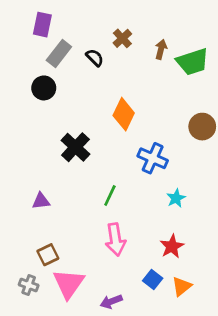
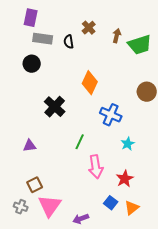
gray rectangle: (59, 54) -> (43, 39), turned 60
black semicircle: (95, 58) -> (69, 42), turned -144
pink arrow: (115, 240) -> (96, 167), moved

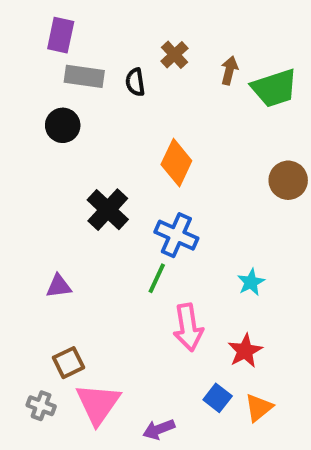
blue cross: (111, 115) -> (176, 235), moved

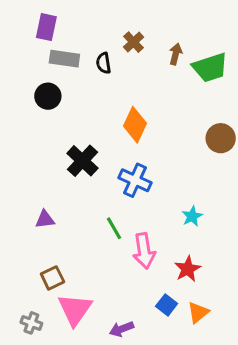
green line: (157, 278) -> (114, 228), moved, turned -55
gray cross: (41, 406) -> (31, 323), moved

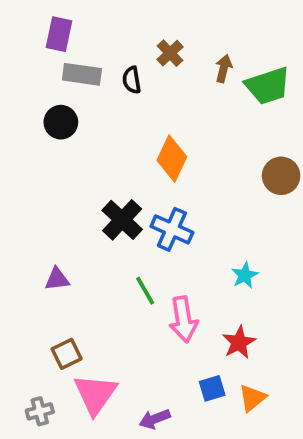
black cross: (82, 161) -> (122, 220), moved
blue square: (167, 305) -> (212, 388), turned 35
gray cross: (31, 323) -> (40, 411), turned -35

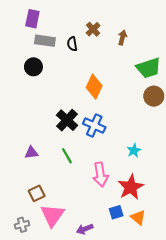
green trapezoid: (268, 86) -> (149, 68), moved
green line: (145, 291) -> (67, 156), moved
red star: (239, 342) -> (131, 187), size x1.4
orange triangle: (252, 398) -> (138, 217), turned -42

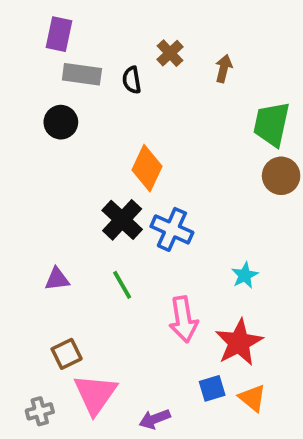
green trapezoid: (149, 68) -> (272, 124), turned 120
orange diamond: (94, 87) -> (147, 168), moved

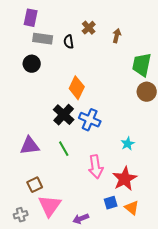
purple triangle: (57, 279) -> (30, 146), size x1.5

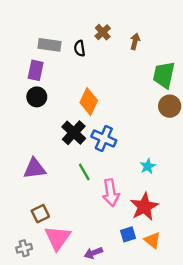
purple rectangle: (31, 18) -> (36, 70), moved
black circle: (32, 64) -> (37, 97), moved
green line: (64, 149) -> (84, 172), moved

